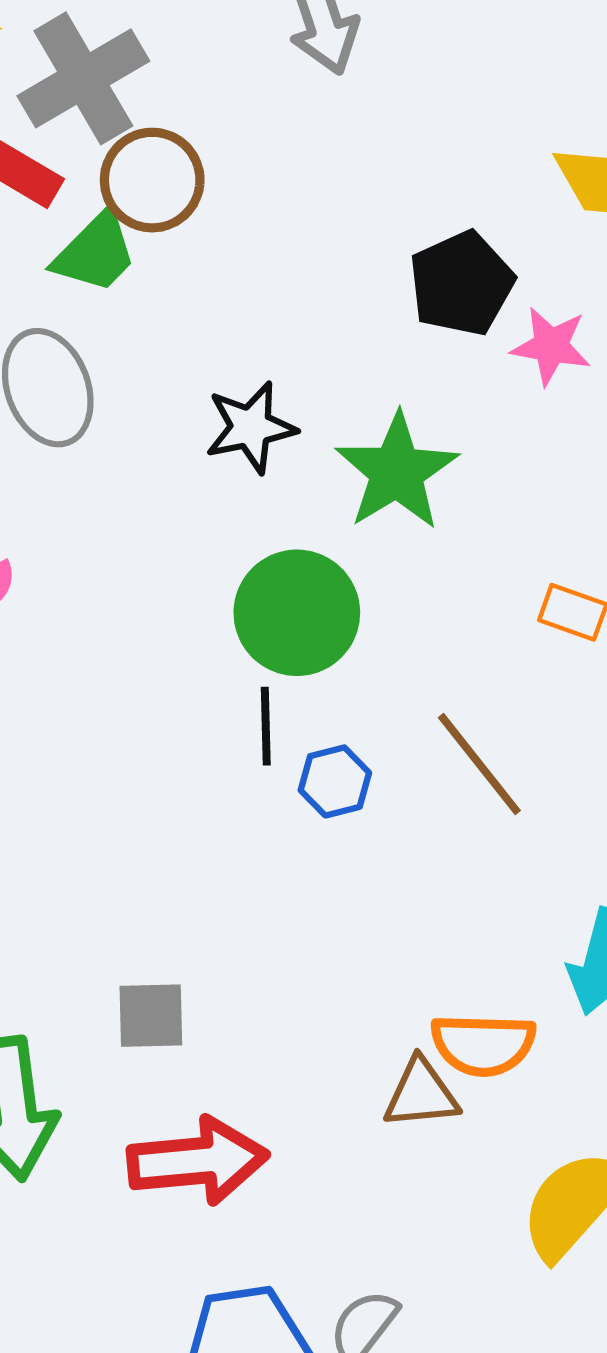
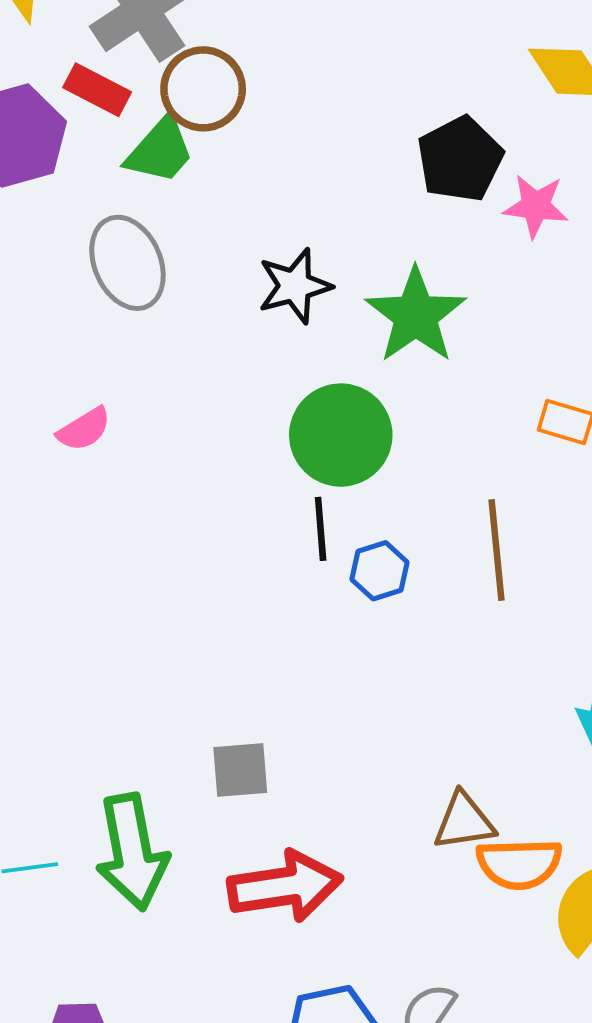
brown line: (479, 764) -> (496, 550), turned 36
orange semicircle: (483, 1045) -> (519, 864), moved

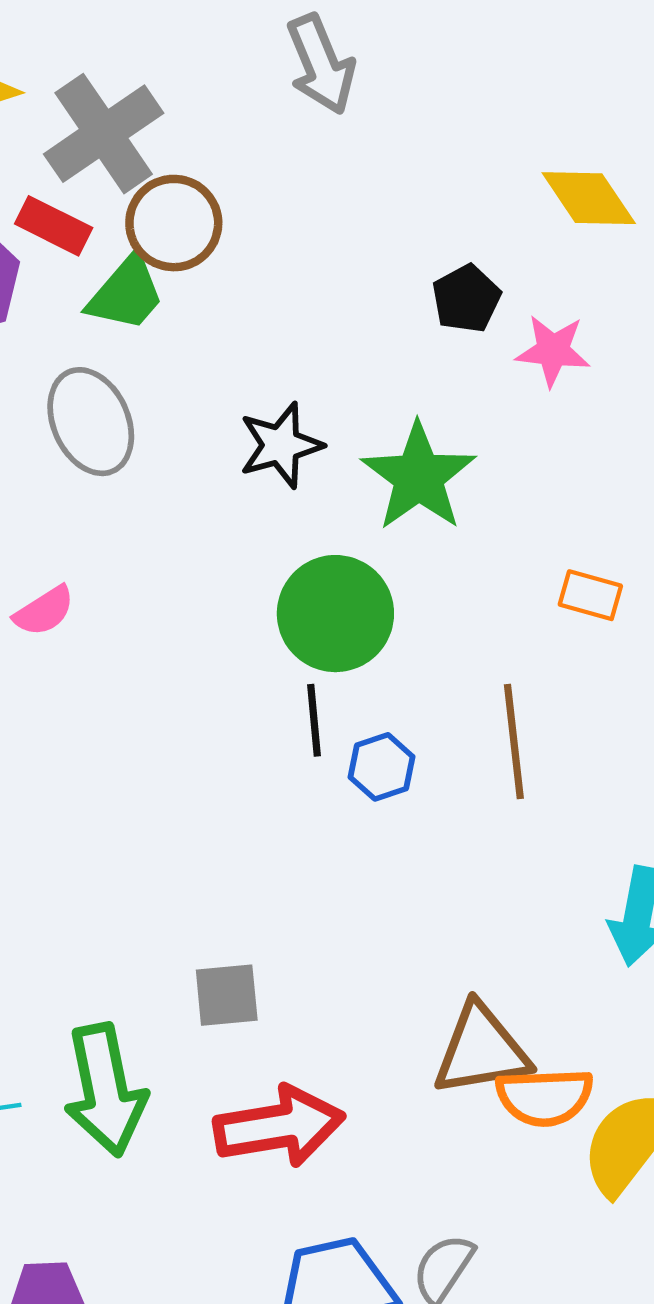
black pentagon: (460, 159) -> (466, 299), size x0.7
brown triangle: (464, 821) -> (481, 1050), size x1.4

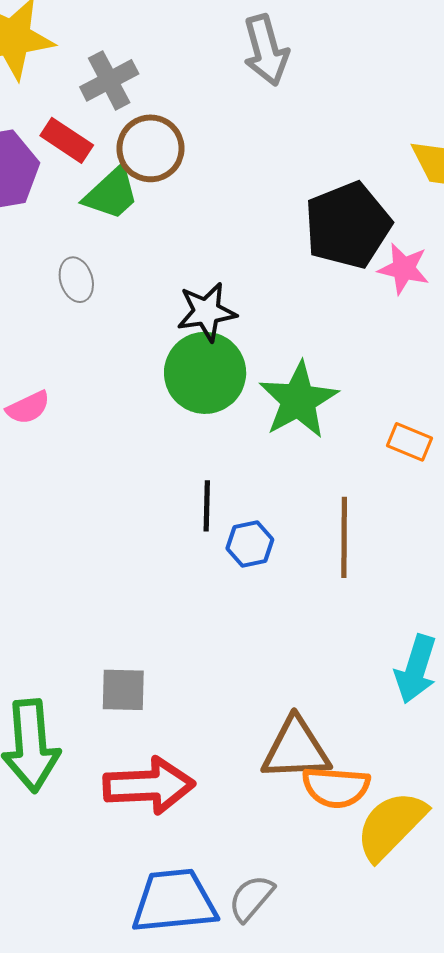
gray cross: (104, 134) -> (109, 80), size x0.7
black pentagon: (466, 299) -> (348, 225), size x1.8
gray ellipse: (91, 422) -> (76, 280), size x0.6
green star: (419, 477) -> (298, 400), moved
green circle: (335, 614) -> (205, 373), moved

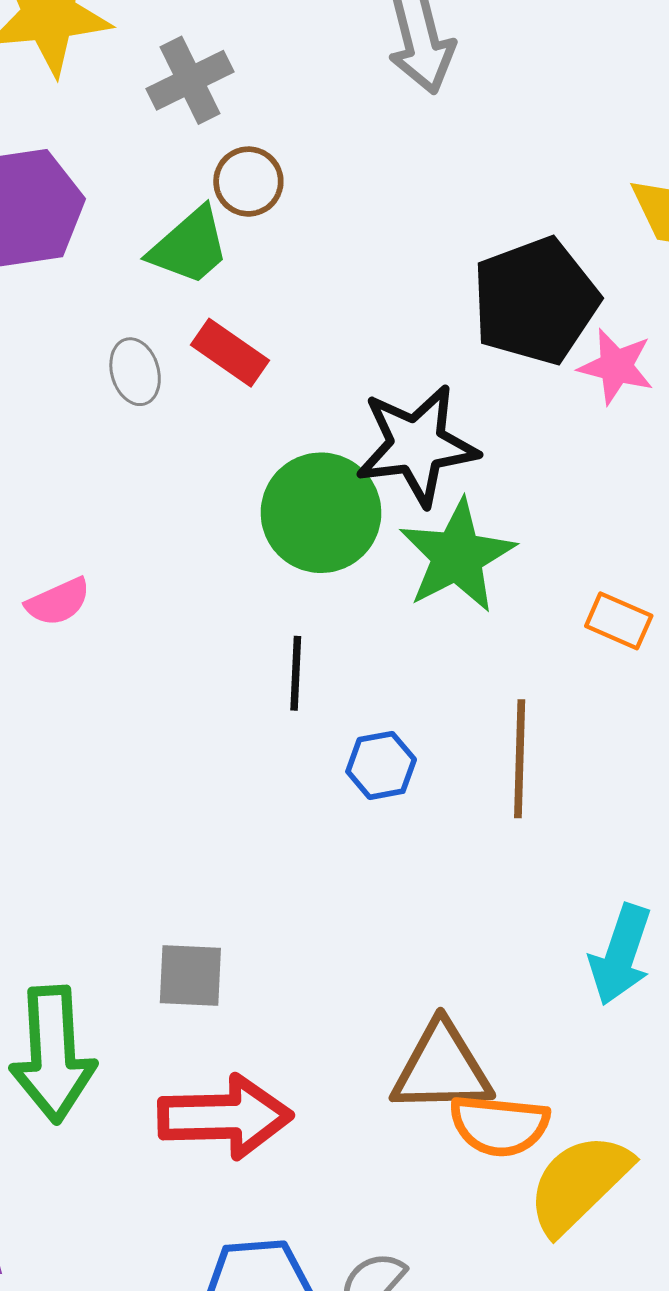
red rectangle: (67, 140) -> (230, 353), moved
brown circle: (151, 148) -> (248, 182), size x0.7
black star: (207, 312) -> (417, 445), moved, size x1.4
pink semicircle: (28, 408) -> (58, 602), moved
black line: (207, 506) -> (296, 673), moved

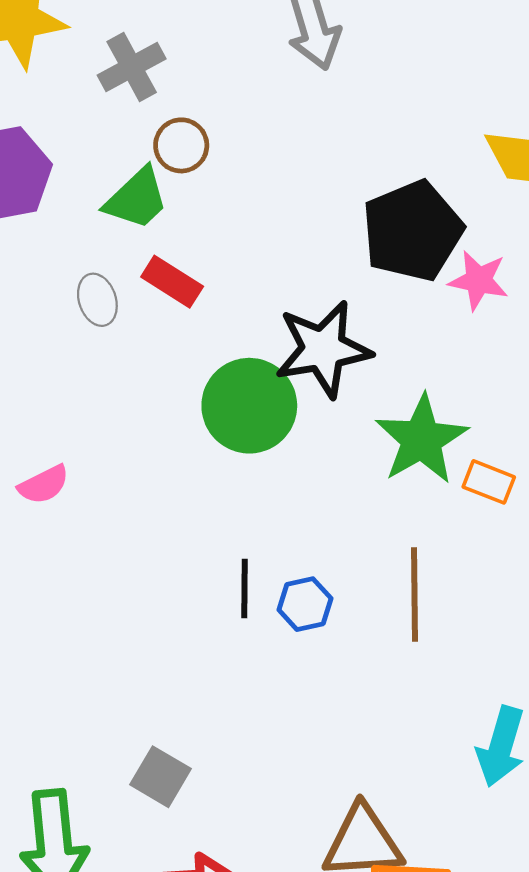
green star: (457, 556) -> (421, 440), moved
black line: (296, 673) -> (245, 589), moved
gray square: (190, 976) -> (160, 777), turned 30

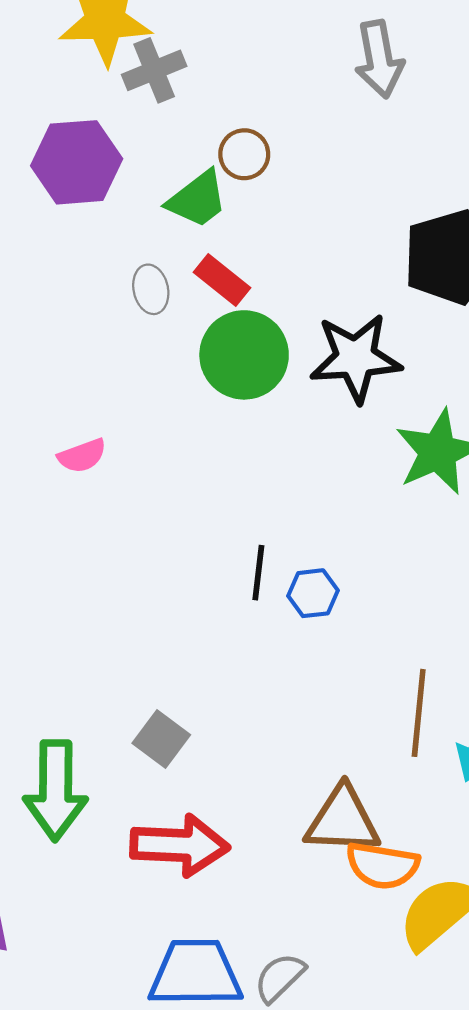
gray cross: (132, 67) -> (154, 70), moved
green circle: (249, 406) -> (244, 355), moved
brown line: (415, 594) -> (419, 713), moved

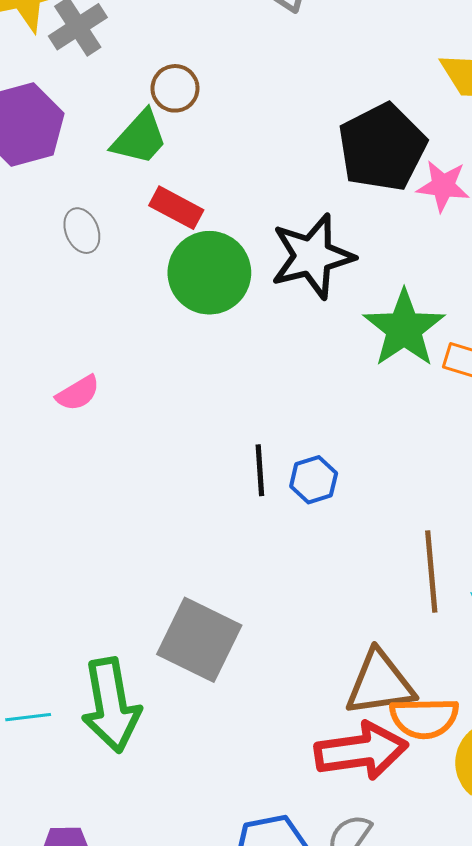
gray ellipse: (151, 289) -> (82, 231), moved
gray square: (161, 739) -> (199, 640), size x1.6
red arrow: (180, 845) -> (361, 751), moved

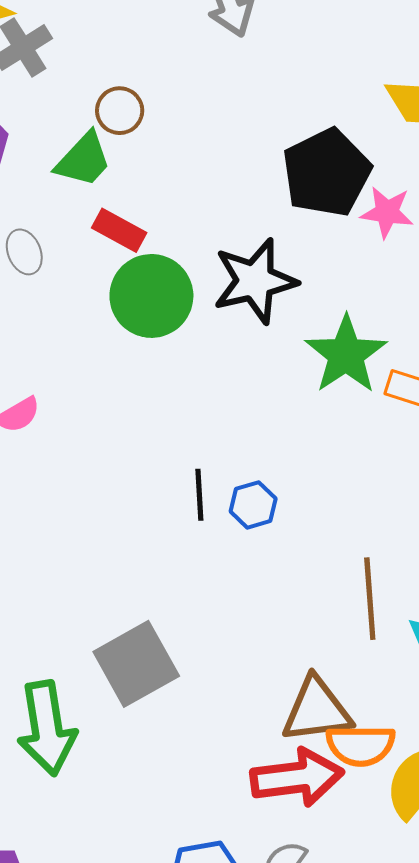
gray square: (199, 640) -> (136, 664), turned 34

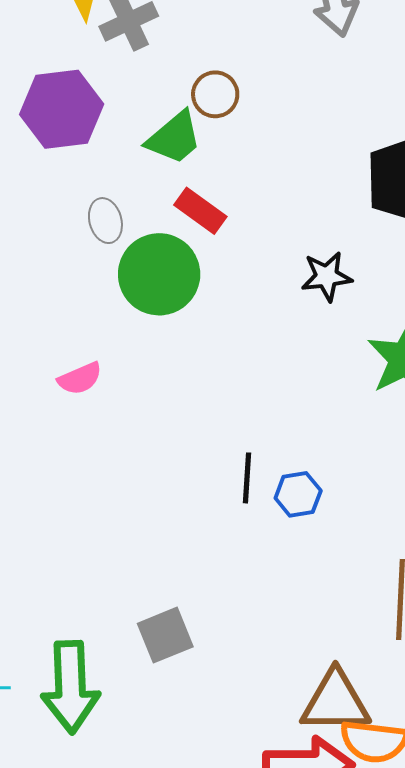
black star: (255, 281) -> (327, 276), size x0.6
green circle: (151, 296) -> (159, 274), moved
gray square: (136, 664) -> (165, 635), size x0.7

